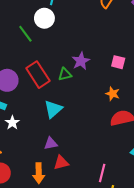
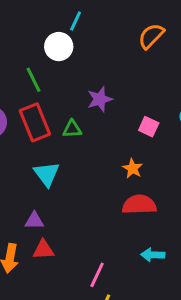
green line: (25, 34) -> (34, 80), moved
purple star: (81, 61) -> (100, 99), moved
cyan triangle: (53, 109) -> (47, 174), turned -36

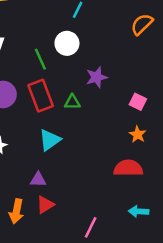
white circle: (59, 47) -> (67, 43), moved
orange star: (133, 168) -> (138, 134), moved
cyan triangle: (47, 174) -> (50, 140), turned 30
red triangle: (43, 250) -> (45, 205), turned -30

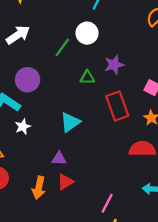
green line: (40, 59) -> (62, 47), turned 60
red rectangle: (41, 96) -> (117, 106), moved
green triangle: (72, 102) -> (87, 77), moved

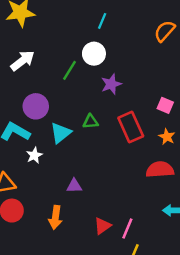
purple star: (114, 65) -> (111, 84), moved
green triangle: (87, 77) -> (91, 122), moved
cyan triangle: (70, 122) -> (61, 133), moved
red triangle: (65, 182) -> (102, 226), moved

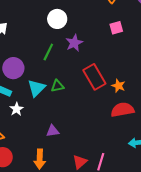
green line: (69, 70) -> (48, 52), moved
pink square: (165, 105) -> (116, 28), moved, turned -32
green triangle: (91, 122) -> (57, 86), moved
orange star: (167, 137) -> (118, 86), moved

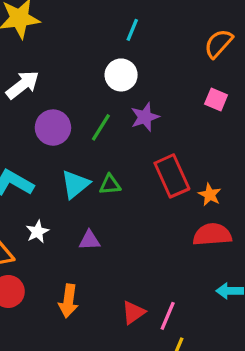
pink square: (116, 28) -> (216, 99), turned 32
purple circle: (13, 68) -> (53, 128), moved
white star: (17, 109) -> (37, 232), moved
purple triangle: (53, 131) -> (89, 240), moved

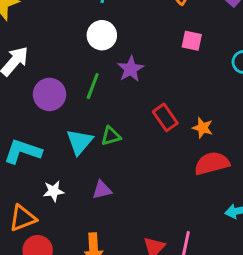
red rectangle: (172, 176) -> (165, 117), size x0.7
white star: (37, 232) -> (54, 191), turned 30

